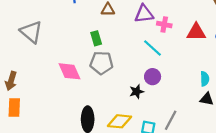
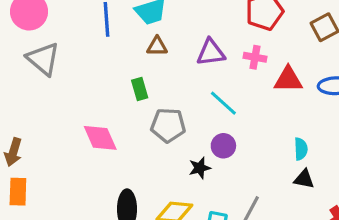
pink cross: (164, 25) -> (255, 57), moved
gray triangle: (31, 32) -> (43, 59), moved
gray pentagon: (101, 63) -> (168, 125), moved

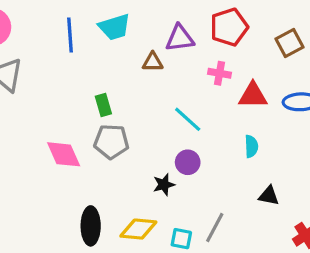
brown triangle: (157, 46) -> (153, 62), moved
purple triangle: (211, 53) -> (180, 38), moved
gray pentagon: (168, 125) -> (111, 142), moved
cyan semicircle: (301, 149) -> (251, 146), moved

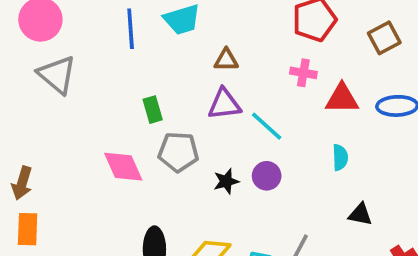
purple triangle: (180, 38) -> (224, 104), moved
green rectangle: (103, 105) -> (153, 110), moved
black star: (164, 185) -> (226, 181), moved

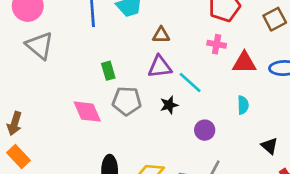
purple circle: (267, 176) -> (205, 130), moved
black star: (226, 181) -> (169, 105), moved
black triangle: (360, 214) -> (269, 146), moved, turned 30
orange rectangle: (28, 229) -> (18, 156), turned -45

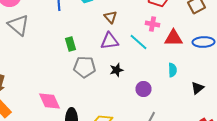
brown triangle: (161, 35) -> (110, 17), turned 48
cyan line: (190, 83) -> (138, 42), moved
pink diamond: (87, 112) -> (50, 101), moved
black triangle: (269, 146) -> (198, 88), moved, turned 40

